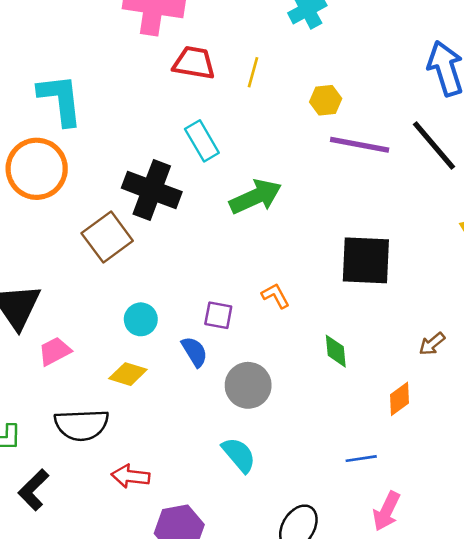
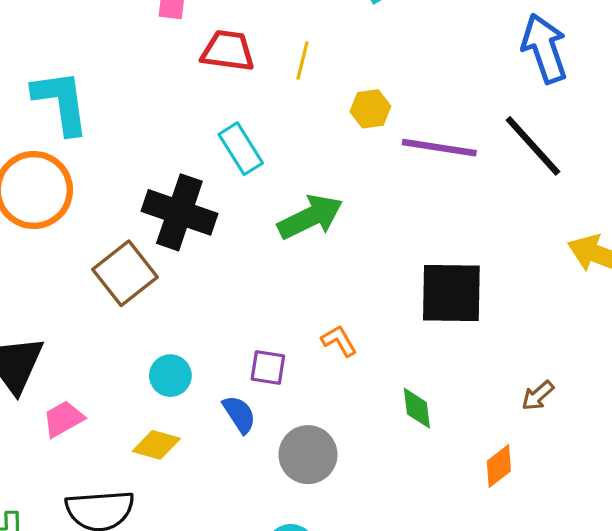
yellow hexagon: (326, 100) -> (370, 109), moved

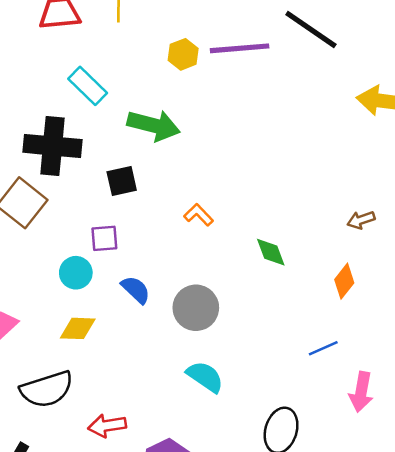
yellow hexagon: (370, 109) -> (183, 54), moved
green arrow: (310, 217) -> (154, 125), turned 54
black square: (451, 293) -> (122, 181), moved, size x0.6
purple square: (268, 368) -> (104, 238), moved
brown arrow: (538, 396) -> (361, 220), turned 36

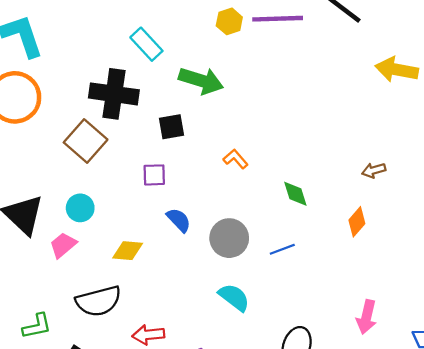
cyan circle: (76, 273) -> (80, 208), moved
blue line: (323, 348) -> (282, 249), moved

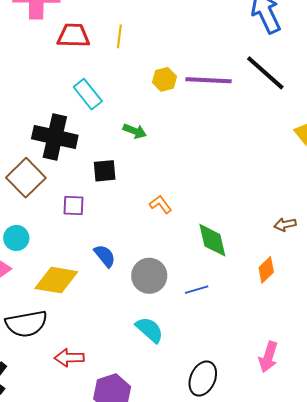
green arrow: (201, 81) -> (135, 131), size x0.6
purple square: (154, 175) -> (74, 206), moved
green diamond: (295, 194) -> (212, 240), size x1.4
yellow diamond: (128, 251) -> (56, 280), size x1.5

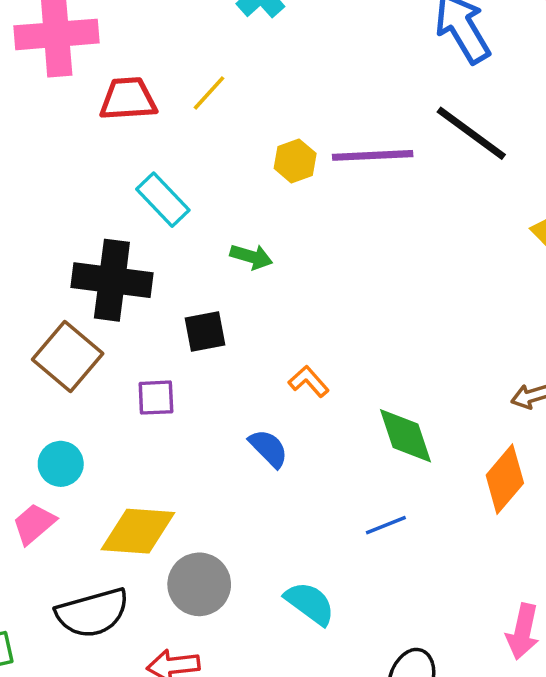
yellow line: (119, 36) -> (209, 93), turned 40
blue semicircle: (105, 256) -> (268, 448), moved
orange diamond: (266, 270) -> (505, 479), size x1.4
gray circle: (149, 276) -> (199, 584), moved

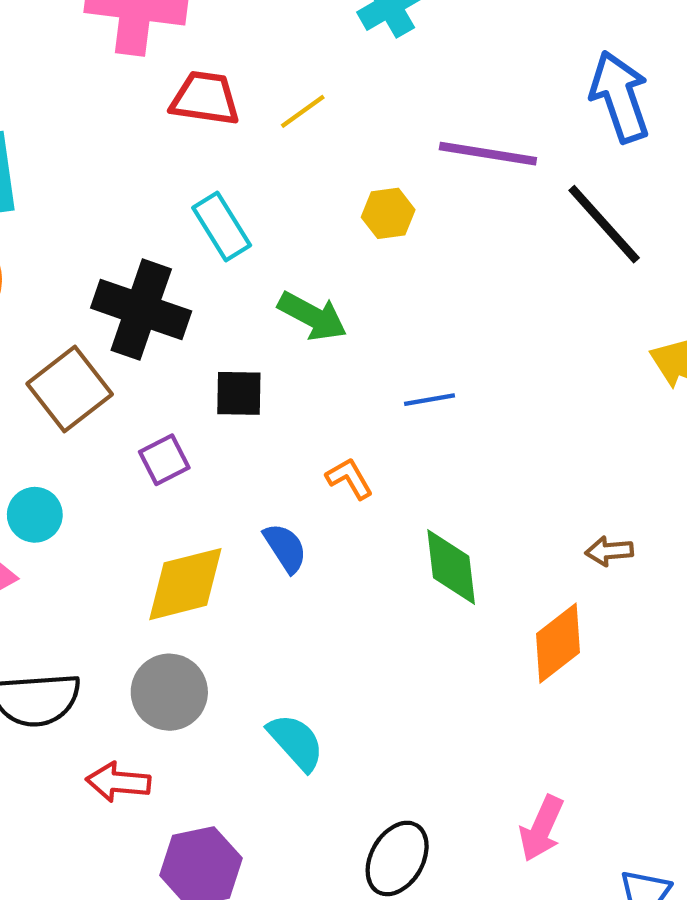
purple line: (373, 155) -> (488, 154), moved
green arrow: (251, 257) -> (312, 316), size x1.4
purple square: (156, 398) -> (164, 460), turned -36
blue line: (386, 525) -> (429, 400), moved
yellow diamond: (138, 531) -> (185, 584), moved, turned -30

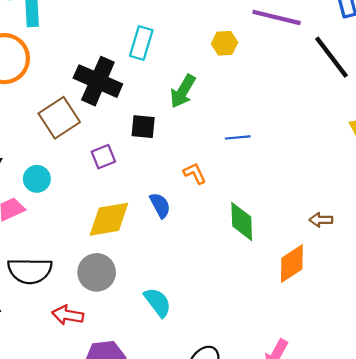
cyan rectangle: (222, 226) -> (141, 43), turned 44
green arrow: (312, 316) -> (183, 91), turned 88

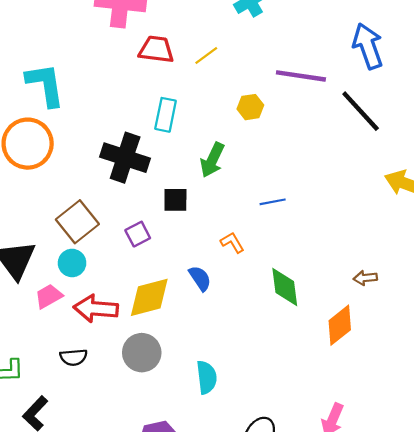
brown square: (59, 118) -> (77, 222), moved
black semicircle: (30, 271) -> (74, 357), size x0.6
cyan semicircle: (158, 302) -> (207, 377), turned 36
red arrow: (68, 315) -> (96, 309), moved, size x1.4

